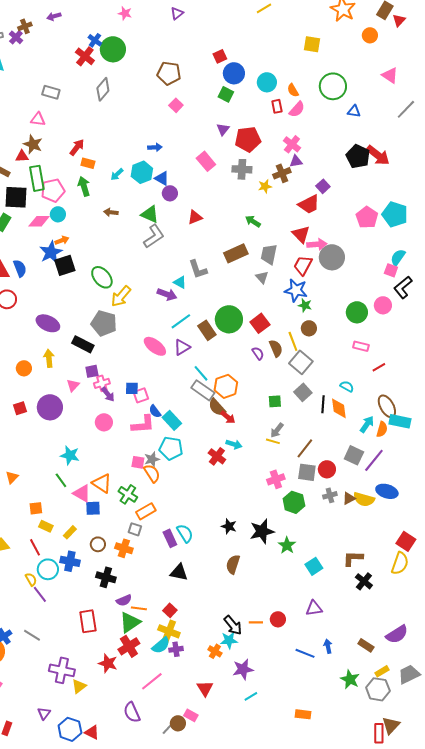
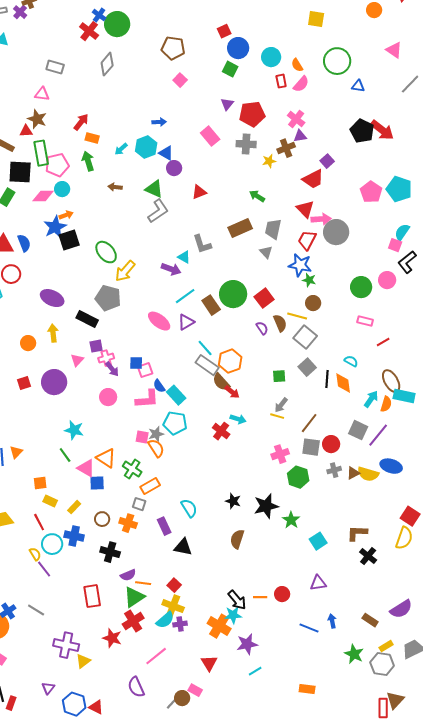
yellow line: (293, 341) -> (297, 316), turned -54
purple rectangle: (170, 538) -> (164, 526), moved
orange cross: (215, 651) -> (219, 626), size x1.6

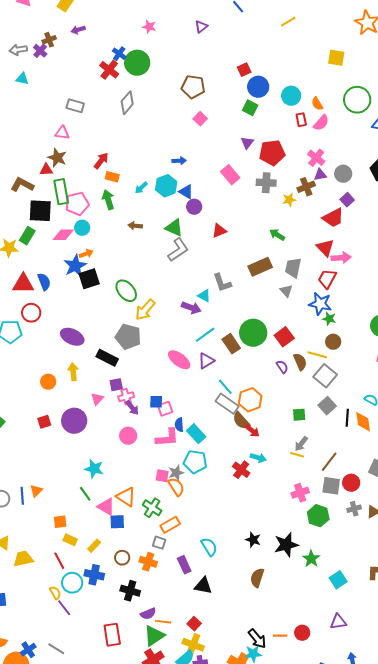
gray circle: (336, 232) -> (343, 174), moved, size x0.7
blue semicircle: (159, 386) -> (179, 425), turned 32

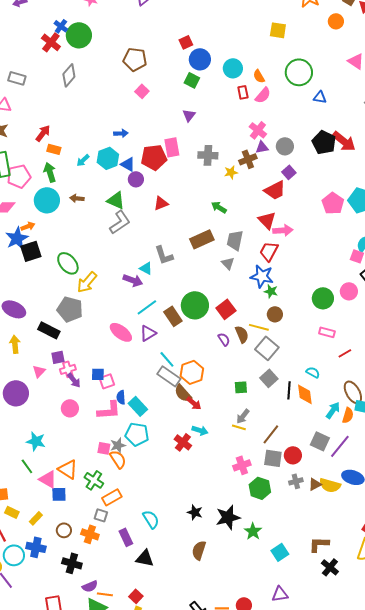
red pentagon: (272, 153) -> (154, 157), moved
pink rectangle: (230, 175) -> (172, 147), turned 30
cyan circle: (82, 228) -> (47, 200), moved, size x1.6

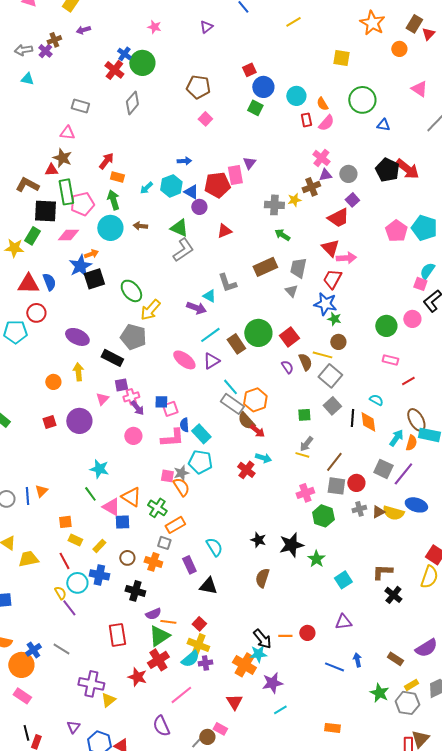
purple triangle: (189, 115) -> (249, 163), moved
gray cross: (208, 155) -> (274, 205), moved

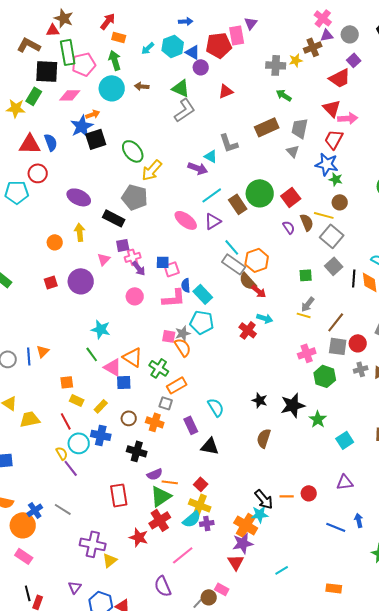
purple star: (272, 683) -> (243, 543), moved

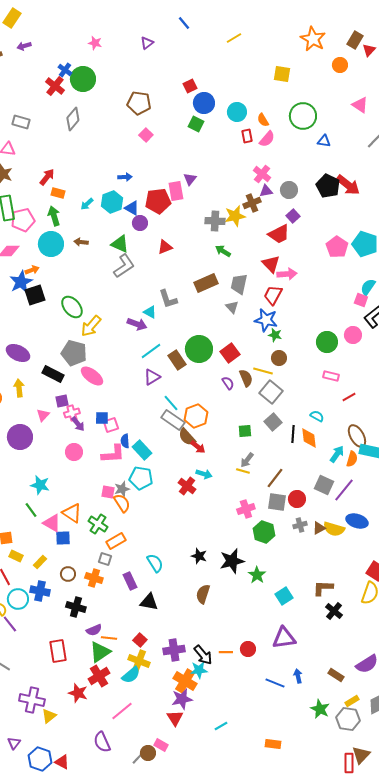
yellow star: (296, 60) -> (235, 216), size x1.5
pink ellipse: (186, 220) -> (92, 376), moved
purple triangle: (345, 482) -> (284, 638), size x1.4
purple cross: (207, 523) -> (174, 650), moved, size x1.5

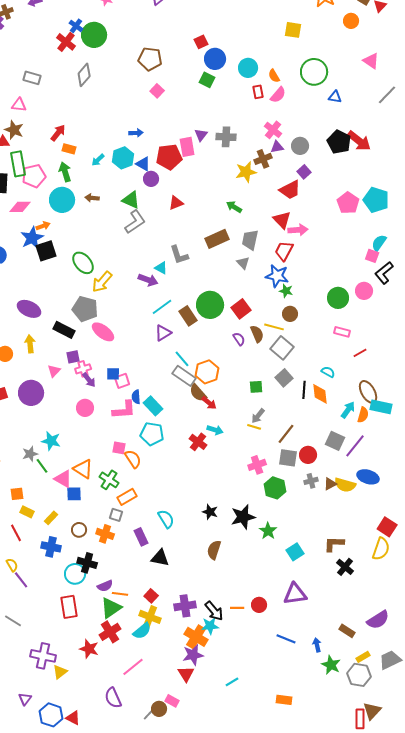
gray cross: (215, 221) -> (226, 137), moved
gray star: (122, 489) -> (30, 454), moved
cyan circle: (18, 599) -> (75, 574), moved
blue arrow: (298, 676) -> (317, 645), moved

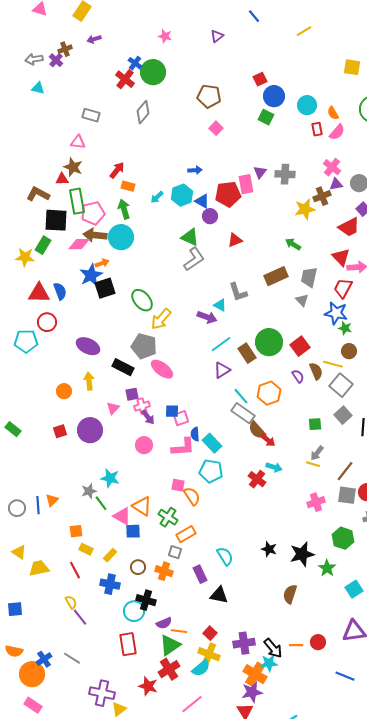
brown arrow: (92, 198) -> (95, 235), moved, size x1.6
orange hexagon: (207, 372) -> (269, 393), moved
green hexagon: (275, 488) -> (343, 538), moved
brown semicircle: (214, 550) -> (290, 594), moved

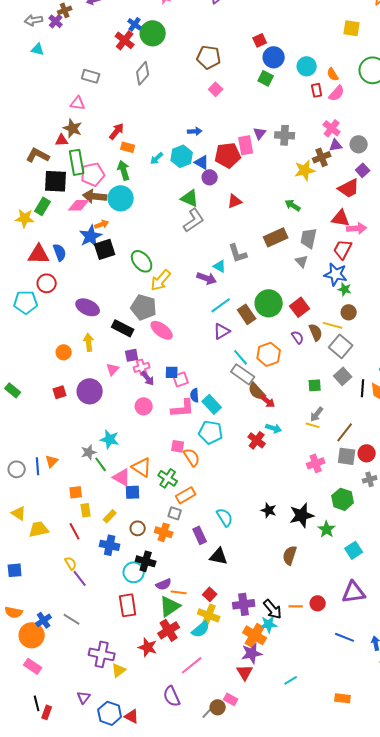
red triangle: (341, 257) -> (341, 218), turned -36
yellow rectangle: (86, 549) -> (86, 510), turned 56

